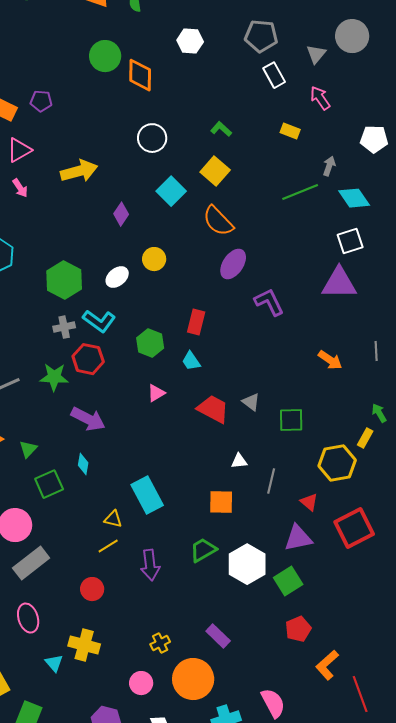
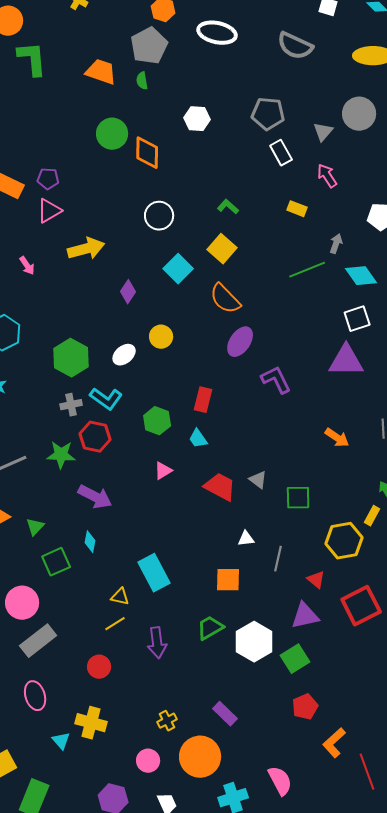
pink triangle: (19, 150) -> (49, 211), moved

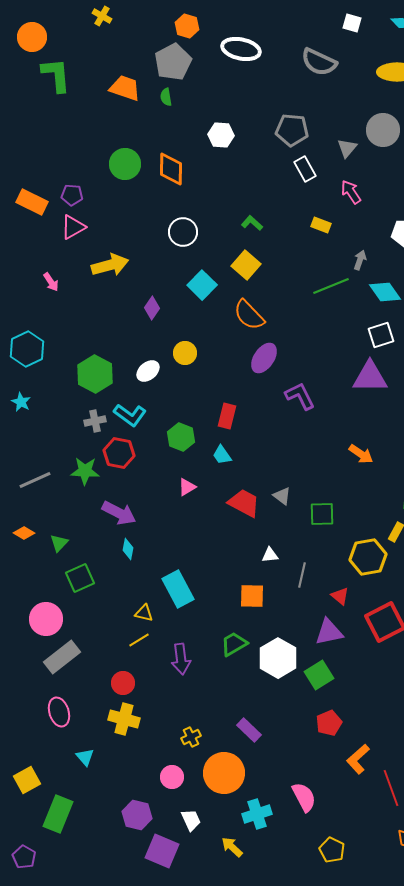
green circle: (112, 134) -> (125, 164), moved
cyan diamond: (90, 542) -> (128, 549), moved
yellow cross: (91, 723) -> (124, 719), moved

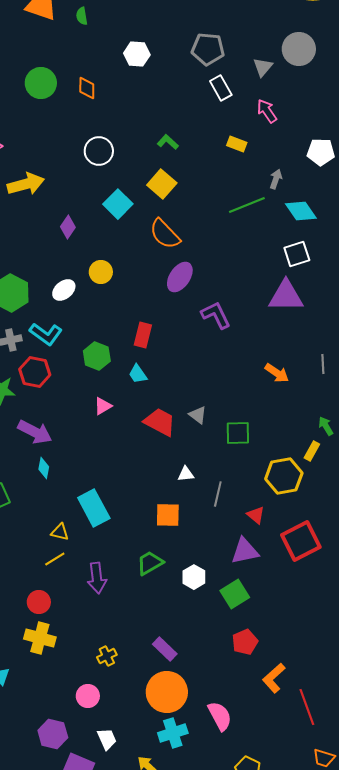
orange diamond: (171, 169) -> (87, 88), size x0.7
white hexagon: (278, 658) -> (194, 577), size x0.6
orange circle: (224, 773) -> (167, 692), moved

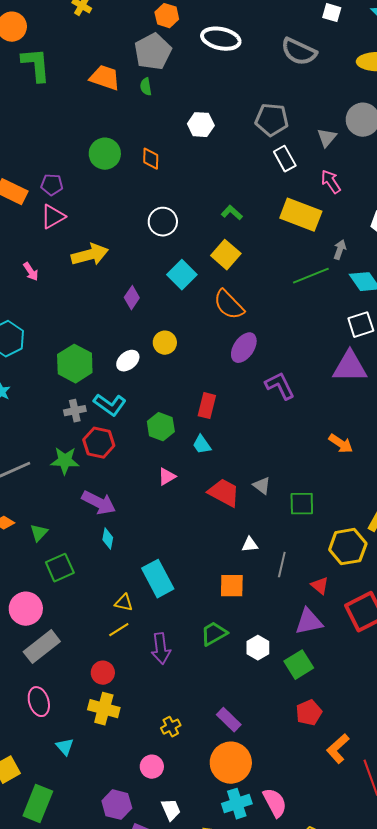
yellow rectangle: (237, 144) -> (301, 215), size x2.0
pink semicircle: (220, 716) -> (275, 803), moved

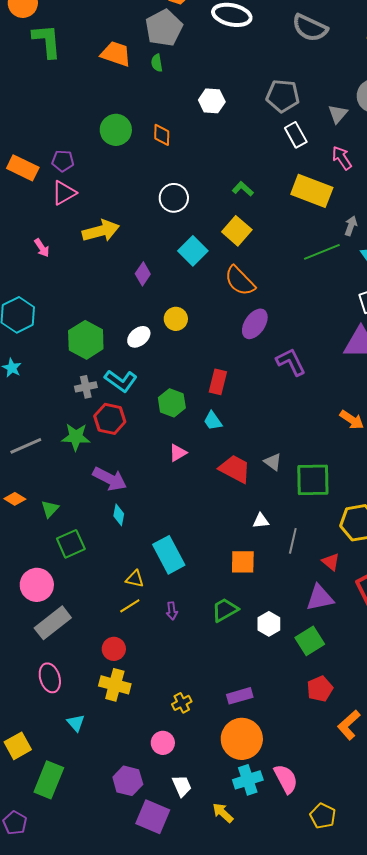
green square: (302, 504) -> (313, 480), size x1.4
purple arrow: (161, 649) -> (172, 611), moved, size x0.6
purple rectangle: (229, 720) -> (240, 696), turned -60

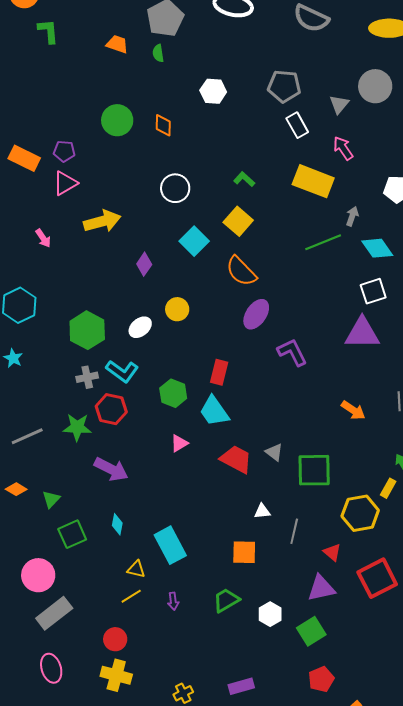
green L-shape: (47, 41) -> (48, 31), size x0.7
orange trapezoid: (116, 54) -> (117, 44), size x0.7
cyan trapezoid: (213, 421) -> (214, 411), size x1.6
cyan diamond: (119, 515) -> (117, 524), moved

